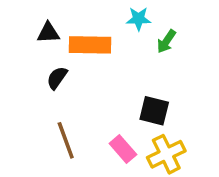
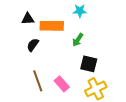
green arrow: (166, 41) -> (78, 40), moved
pink rectangle: (123, 149) -> (62, 84), moved

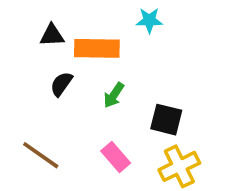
green arrow: (78, 40) -> (114, 95), moved
brown line: (38, 81) -> (41, 155), moved, turned -35

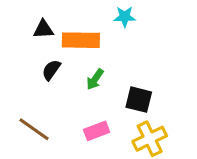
pink rectangle: (116, 157) -> (97, 131), turned -70

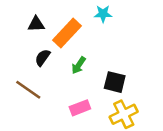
orange rectangle: (81, 40) -> (67, 33), turned -48
brown line: (34, 129) -> (28, 90), moved

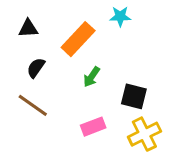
black triangle: (36, 24) -> (28, 29), moved
black semicircle: (43, 58) -> (36, 68), moved

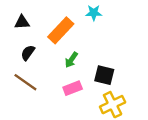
pink rectangle: (93, 127) -> (73, 88), moved

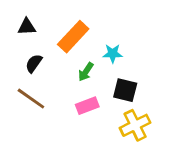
cyan star: (94, 13) -> (113, 53), moved

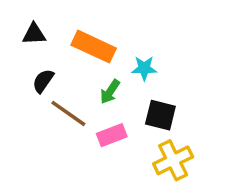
orange rectangle: (73, 37) -> (94, 47), turned 72
brown line: (31, 99) -> (68, 113), moved

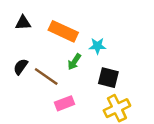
black semicircle: (43, 81) -> (21, 67), moved
pink rectangle: (112, 135) -> (64, 103), moved

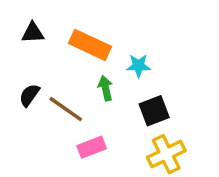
green arrow: (74, 62) -> (106, 88), turned 133
black square: (108, 78) -> (154, 111), turned -35

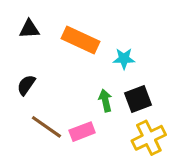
green arrow: (106, 88) -> (105, 100), moved
brown line: (66, 109) -> (46, 127), moved

